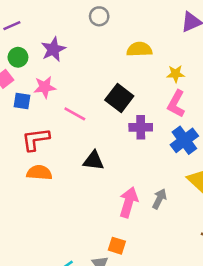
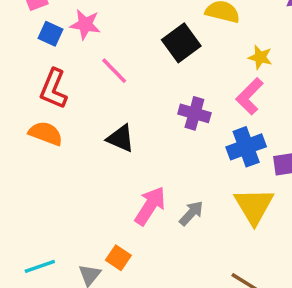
black square: (119, 98) -> (181, 43), moved
red L-shape: (36, 139) -> (54, 89), turned -76

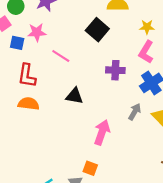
gray arrow: (191, 213) -> (135, 112), moved

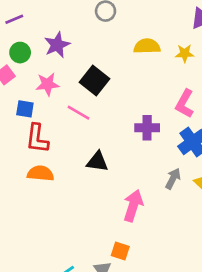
yellow star: (147, 27) -> (185, 53), moved
black square: (97, 30) -> (95, 81), moved
blue square: (17, 43) -> (25, 109), moved

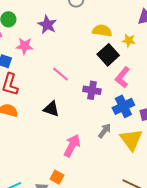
purple star: (57, 45) -> (47, 25), moved, turned -30
black square: (95, 81) -> (108, 55), moved
pink line: (78, 113) -> (61, 74), moved

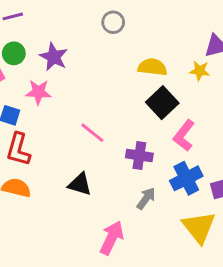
purple star: (47, 25) -> (54, 57), moved
yellow star: (129, 41) -> (200, 71), moved
gray arrow: (105, 131) -> (146, 198), moved

